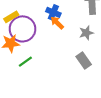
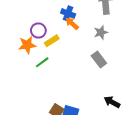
yellow rectangle: (11, 17) -> (52, 41), moved
purple circle: (22, 29) -> (38, 30), size x0.6

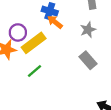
yellow rectangle: (52, 41) -> (34, 43), size x1.5
green line: (42, 62) -> (34, 71), moved

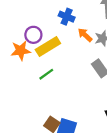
orange arrow: (55, 22) -> (85, 35), moved

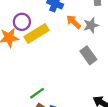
green line: (46, 74) -> (37, 93), moved

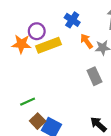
green line: (37, 93) -> (28, 102), moved

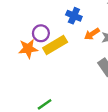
orange arrow: (87, 41) -> (92, 34), turned -77

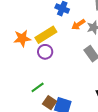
purple circle: (41, 33) -> (45, 52), moved

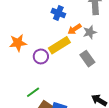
yellow rectangle: (46, 35) -> (59, 45), moved

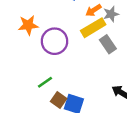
yellow rectangle: (59, 45) -> (93, 28), moved
purple circle: (41, 56) -> (54, 41), size x1.5

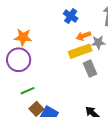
purple circle: (54, 41) -> (19, 60), moved

